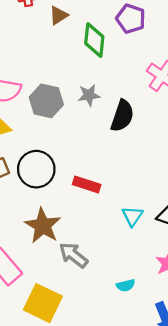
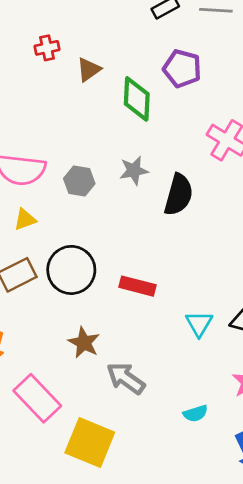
gray hexagon: (46, 101) -> (79, 181), size x0.7
brown star: (43, 226) -> (84, 343), size x0.7

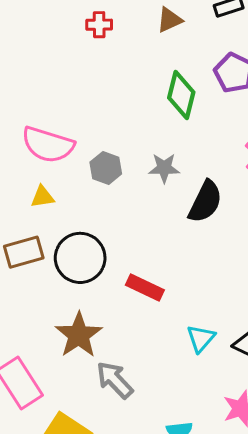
brown triangle: (89, 70) -> (169, 20), moved
brown star: (84, 343) -> (79, 335), size x1.4

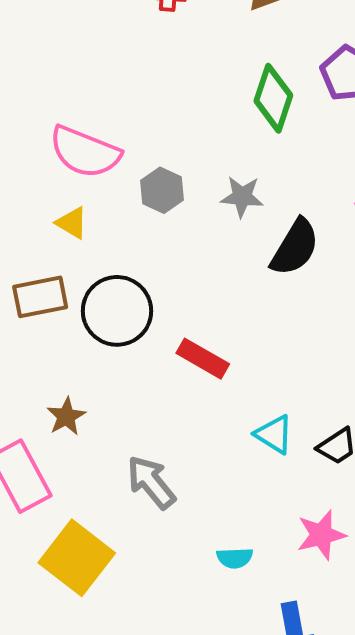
yellow triangle: (42, 197) -> (72, 223), turned 35
brown star: (79, 335) -> (66, 416), moved, size x0.6
cyan triangle: (201, 338) -> (274, 434), turned -44

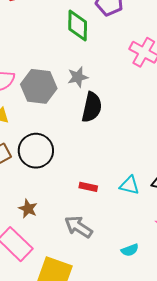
gray hexagon: (162, 190) -> (39, 86), size x1.6
black semicircle: (295, 247) -> (92, 107), moved
red rectangle: (203, 359) -> (88, 187), moved, size x0.7

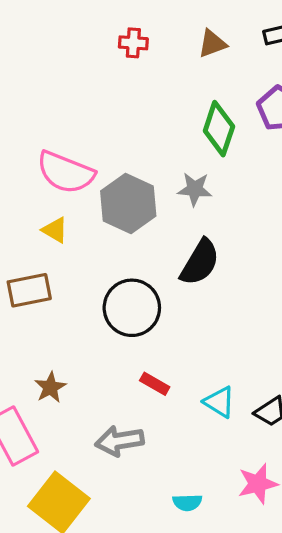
gray star: (78, 77) -> (195, 189), moved
black circle: (36, 151) -> (132, 308), moved
gray arrow: (78, 227) -> (119, 441), turned -60

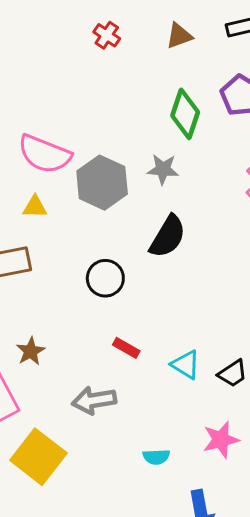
red cross: (133, 43) -> (107, 35), turned 30
yellow triangle: (55, 230) -> (35, 207), turned -30
black circle: (132, 308) -> (105, 278), size x0.7

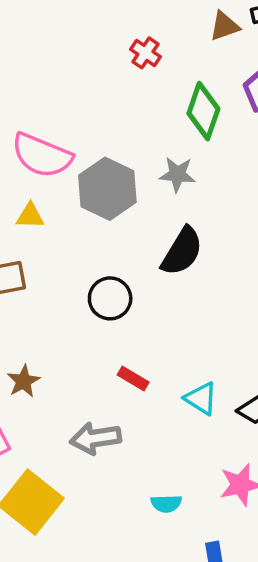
red cross: (107, 35) -> (145, 53), moved
brown triangle: (179, 36) -> (224, 26), moved

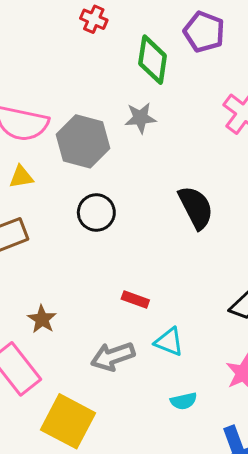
black semicircle: (182, 251) -> (196, 207), moved, turned -48
black circle: (110, 298) -> (96, 212), moved
cyan triangle: (201, 398) -> (169, 342), moved

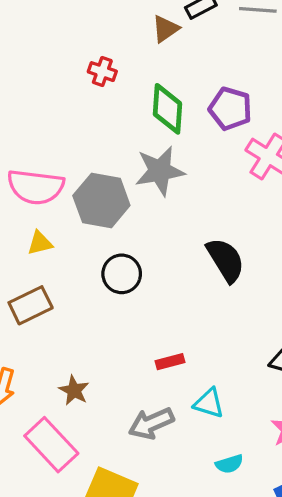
purple pentagon: (204, 32) -> (230, 109), moved
gray star: (140, 118) -> (160, 171), size x1.5
red rectangle: (135, 299) -> (170, 362), turned -30

